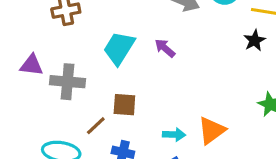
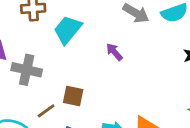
cyan trapezoid: (119, 48) -> (68, 30), moved

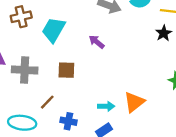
brown square: (73, 96) -> (66, 70), moved

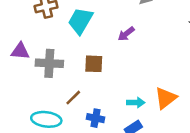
purple arrow: (97, 42) -> (126, 34), turned -77

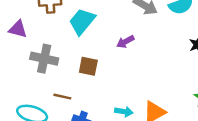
purple triangle: (20, 51) -> (18, 29), moved
brown line: (73, 98) -> (62, 97), turned 48

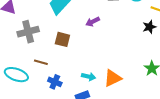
gray cross: (44, 59) -> (28, 32), turned -30

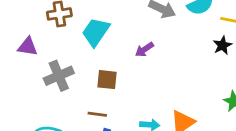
brown line: (41, 62) -> (97, 114), moved

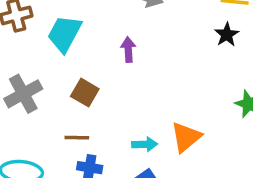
purple arrow: (144, 49) -> (128, 50), turned 126
brown square: (107, 80) -> (85, 93), turned 30

